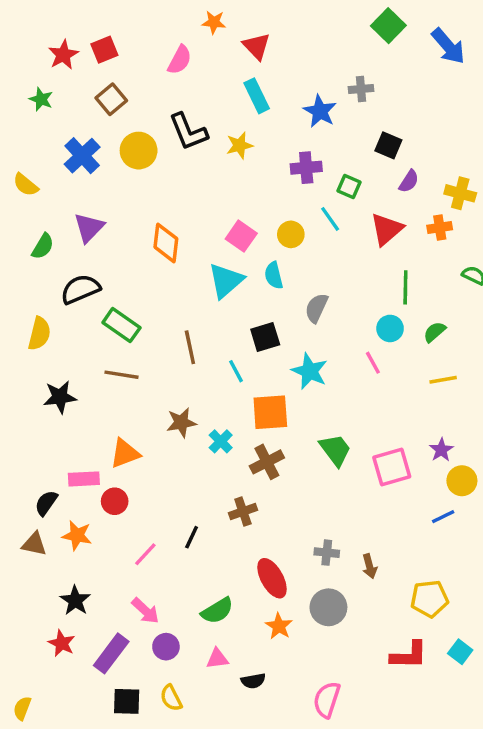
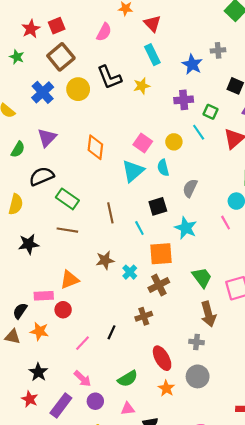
brown square: (111, 99) -> (61, 57), size x1.4
brown arrow: (370, 566) -> (208, 314), moved, size x1.6

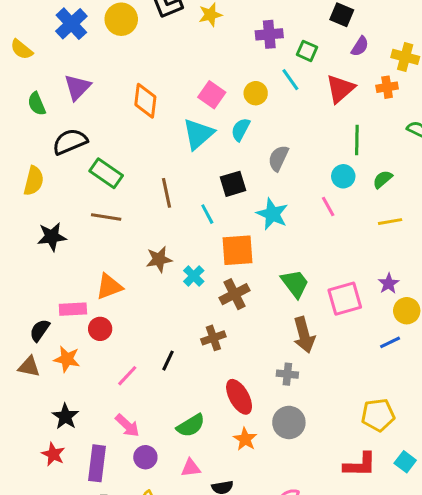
green semicircle: (18, 149) -> (37, 104), turned 126
cyan semicircle: (163, 168) -> (241, 129), turned 42
purple rectangle: (61, 406) -> (97, 463), turned -30

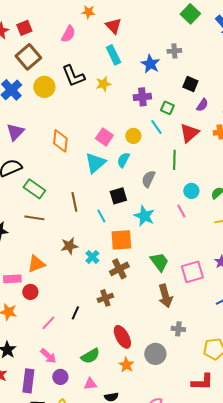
green line: (357, 140) -> (174, 160), moved
gray cross: (287, 374) -> (178, 329), moved

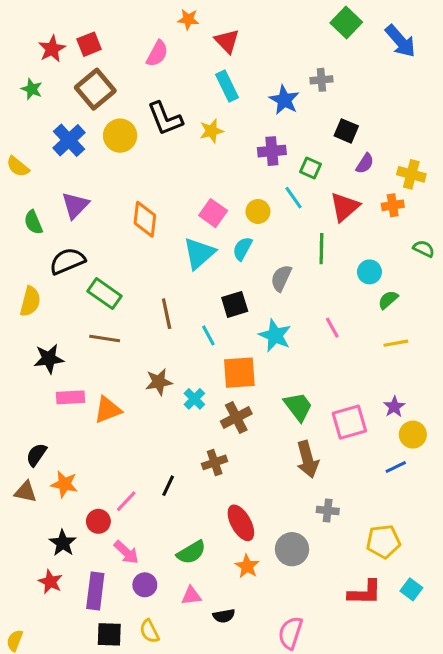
cyan circle: (191, 191) -> (369, 272), moved
pink rectangle: (12, 279) -> (70, 397), moved
red circle: (30, 292) -> (98, 521), moved

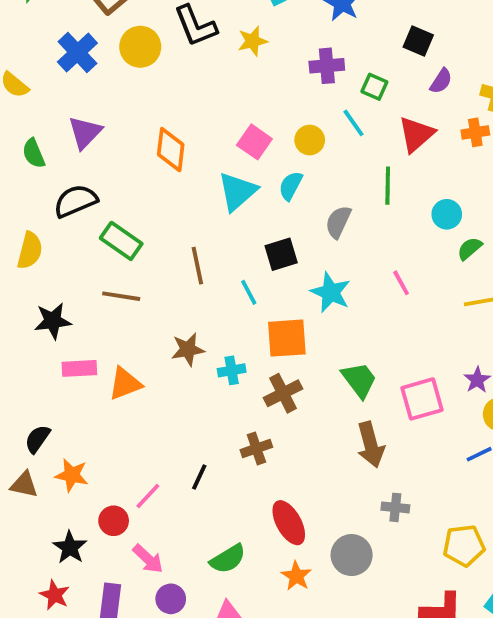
cyan cross: (194, 399) -> (232, 370), turned 35

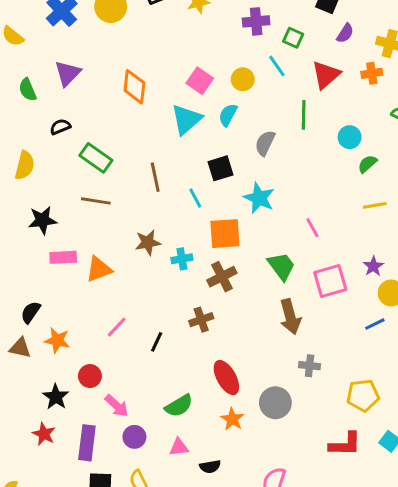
black semicircle: (76, 201) -> (60, 127), size x0.6
pink line: (401, 283) -> (312, 228), moved
pink line: (148, 496) -> (117, 327), moved

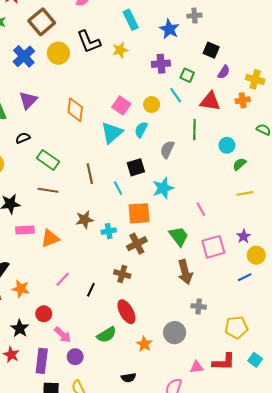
red triangle: (326, 75) -> (210, 101), turned 50
cyan star: (259, 198) -> (163, 188), turned 30
brown cross: (201, 320) -> (122, 274), turned 35
red ellipse: (226, 378) -> (126, 312), moved
pink triangle: (179, 447) -> (197, 367), moved

